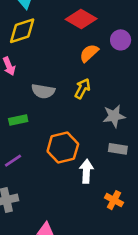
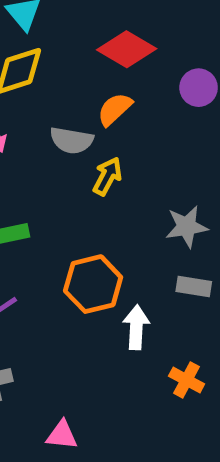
orange semicircle: (89, 53) -> (115, 109), moved
yellow arrow: (82, 89) -> (107, 176), moved
gray semicircle: (43, 91) -> (72, 140), moved

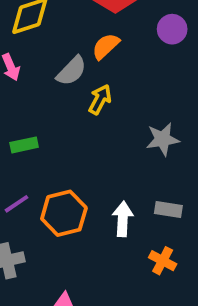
gray semicircle: (72, 140) -> (72, 71), turned -56
orange hexagon: (93, 284) -> (64, 213), moved
gray rectangle: (194, 286) -> (168, 209), moved

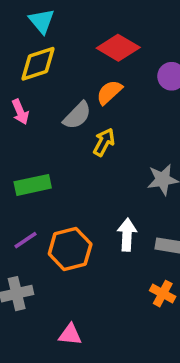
green rectangle: (24, 145) -> (33, 185), size x1.4
white arrow: (123, 219) -> (127, 235), moved

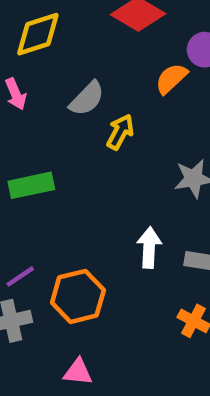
orange semicircle: (109, 92) -> (171, 79), moved
purple line: (26, 240) -> (20, 276), moved
orange hexagon: (70, 249) -> (78, 296), moved

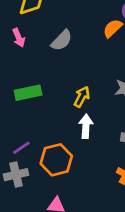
yellow arrow: (120, 132) -> (82, 97), moved
white arrow: (149, 248) -> (86, 126), moved

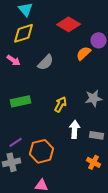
pink arrow: (19, 38) -> (14, 60), turned -32
white arrow: (86, 126) -> (75, 129), moved

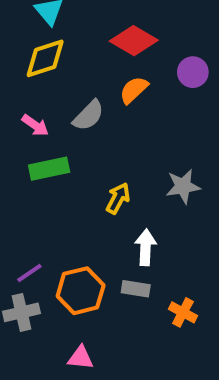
orange semicircle: (84, 53) -> (134, 90), moved
pink arrow: (14, 60) -> (35, 125), moved
green rectangle: (21, 101) -> (49, 169), moved
gray rectangle: (97, 135) -> (136, 289), moved

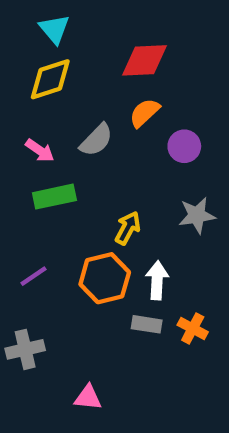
red diamond: (134, 41) -> (144, 60), turned -33
purple circle: (193, 72) -> (184, 146), moved
purple line: (29, 273) -> (34, 276), moved
orange hexagon: (81, 291) -> (105, 278), moved
orange cross: (183, 312) -> (193, 328), moved

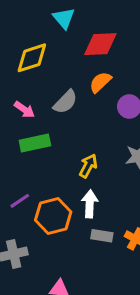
cyan triangle: (54, 29) -> (64, 18), moved
orange hexagon: (105, 278) -> (53, 216), moved
white arrow: (157, 280) -> (90, 204), moved

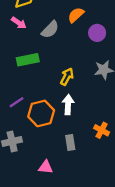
pink arrow: (24, 110) -> (19, 23), moved
gray rectangle: (102, 236) -> (70, 143), moved, turned 72

